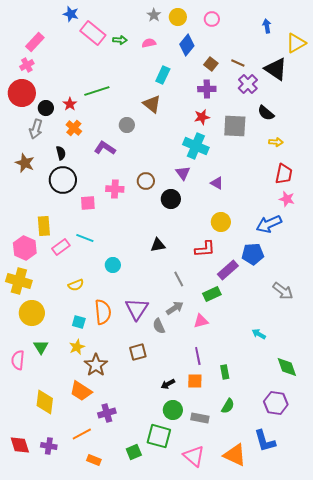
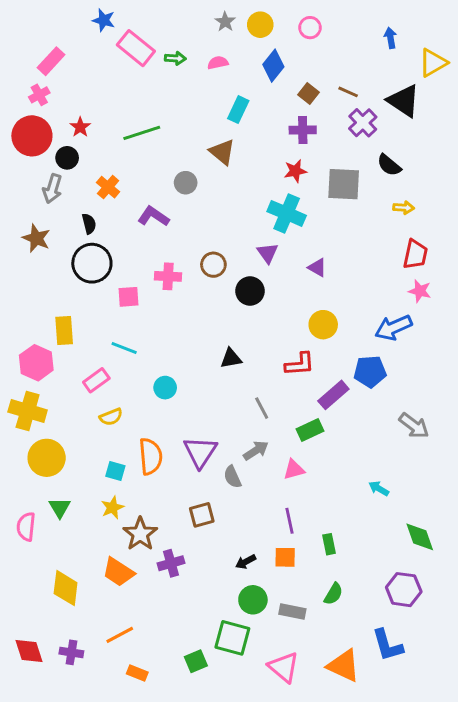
red star: (70, 104) -> (80, 127), moved
pink rectangle: (61, 247) -> (96, 380), moved
purple cross: (107, 413) -> (171, 563), moved

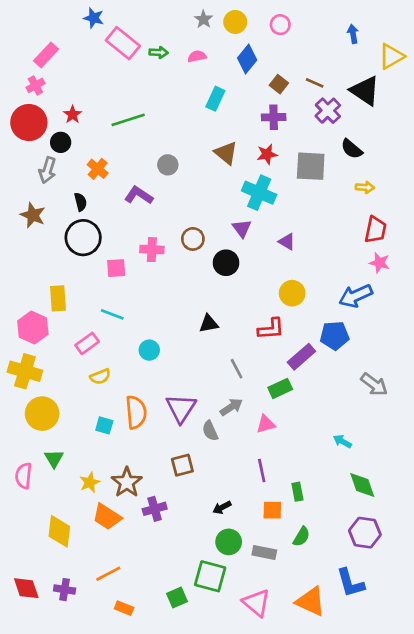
brown triangle: (222, 152) -> (226, 153), moved
yellow star: (112, 508) -> (90, 482), moved
green diamond: (420, 537) -> (362, 485), moved
orange square: (285, 557) -> (272, 510), moved

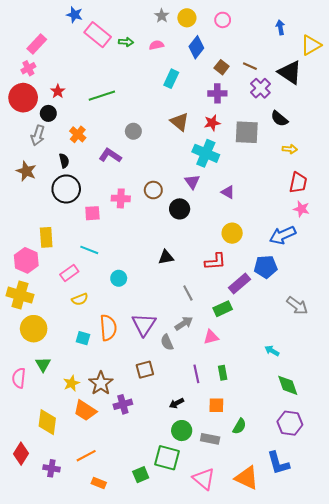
purple line: (262, 470) -> (196, 374), moved
green rectangle: (297, 492) -> (223, 373), moved
red diamond: (26, 588) -> (21, 454), moved, turned 50

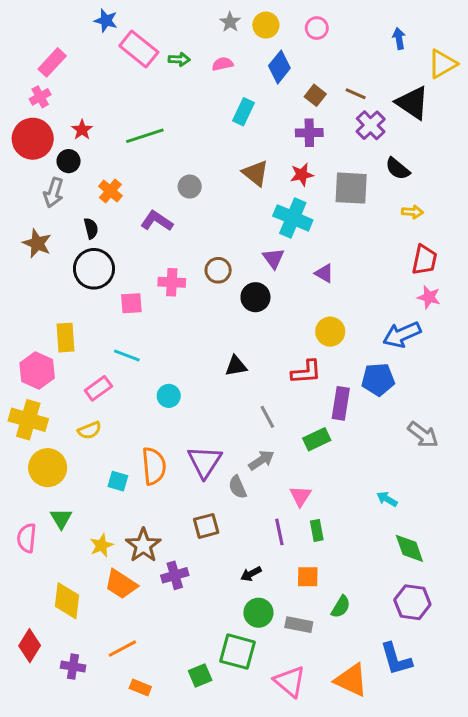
purple rectangle: (239, 284) -> (341, 403), turned -40
yellow semicircle: (80, 299) -> (89, 430), moved
pink triangle: (211, 337) -> (300, 496), moved, turned -42

